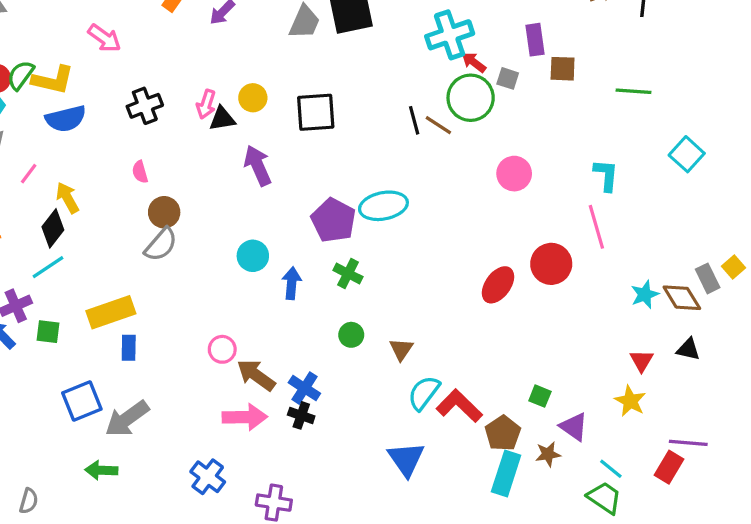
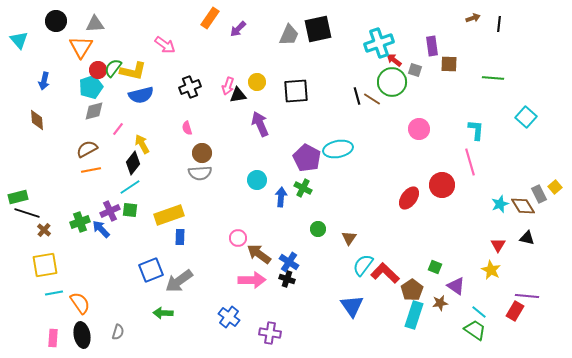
gray semicircle: (161, 245) -> (200, 173), turned 45
green cross: (348, 274) -> (303, 188), moved
green square: (48, 332) -> (130, 210), moved

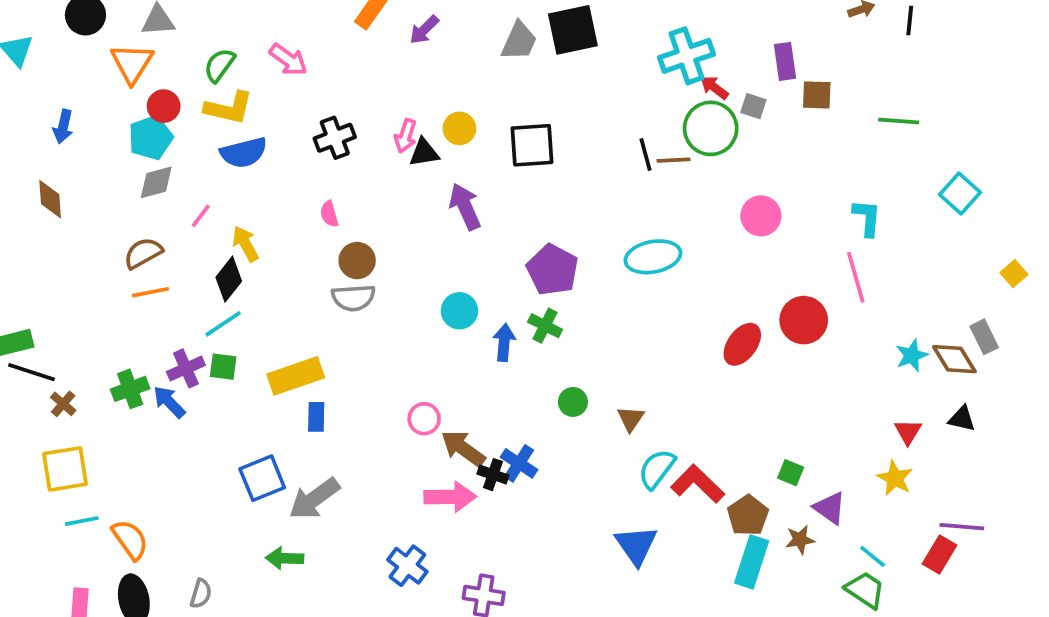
green semicircle: (113, 68) -> (219, 65), moved
brown line: (372, 99) -> (673, 160), turned -36
cyan ellipse: (338, 149) -> (653, 257), moved
yellow square: (555, 187) -> (1014, 274), moved
black cross: (287, 279) -> (493, 475), moved

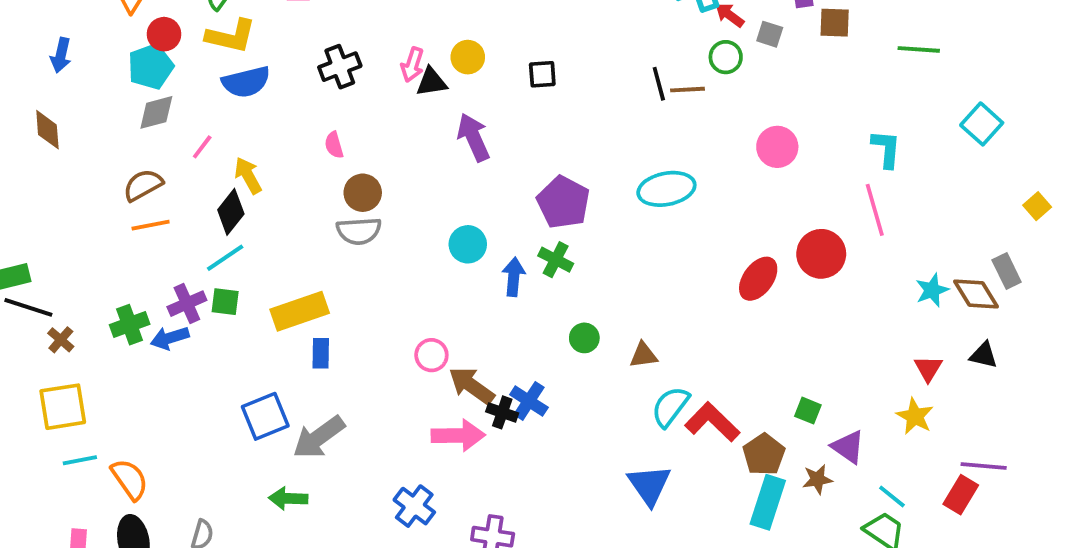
green circle: (711, 128) -> (726, 57), size x0.6
black square: (532, 145) -> (542, 74), size x0.6
blue arrow: (169, 402) -> (170, 338), turned -63
brown triangle: (631, 419) -> (644, 355), turned 48

